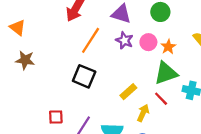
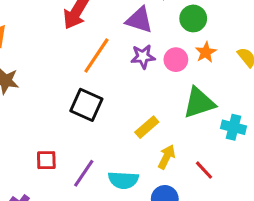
purple star: (124, 40) -> (143, 57), turned -30
orange star: (168, 47) -> (206, 52), moved
red line: (161, 99) -> (204, 170), moved

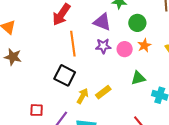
orange line: (96, 55) -> (73, 44), turned -45
green triangle: (199, 103) -> (138, 78), size x0.7
yellow arrow: (167, 157) -> (83, 96), moved

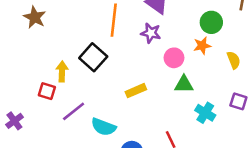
green circle: (137, 23) -> (211, 22), moved
pink circle: (125, 49) -> (174, 58), moved
yellow arrow: (83, 96) -> (62, 72), moved, turned -42

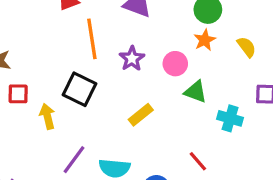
purple star: (151, 33) -> (132, 59), moved, turned -30
green triangle: (184, 84) -> (196, 92), turned 36
red square: (47, 91) -> (18, 94), moved

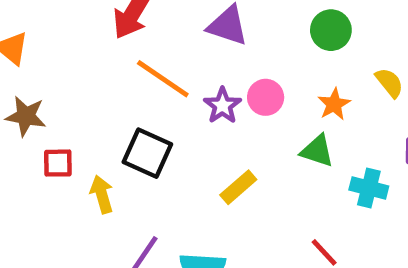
orange line: (92, 39) -> (163, 79), turned -45
orange star: (205, 40) -> (334, 104), moved
pink circle: (175, 64) -> (266, 97), moved

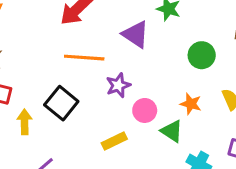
orange line: (163, 79) -> (84, 58), turned -45
pink circle: (266, 97) -> (145, 110), moved
orange star: (334, 104) -> (191, 104), turned 30

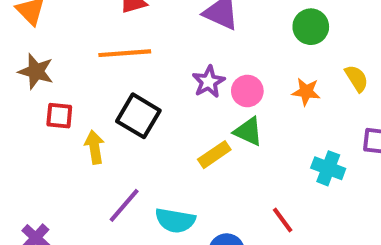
orange line: (84, 58) -> (125, 53), moved
pink circle: (145, 110) -> (247, 91), moved
green triangle: (172, 131) -> (248, 132), moved

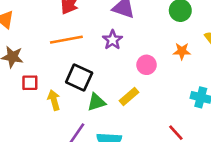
purple star: (209, 82) -> (113, 40), moved
pink circle: (247, 91) -> (147, 65), moved
green triangle: (248, 132) -> (96, 102), moved, turned -36

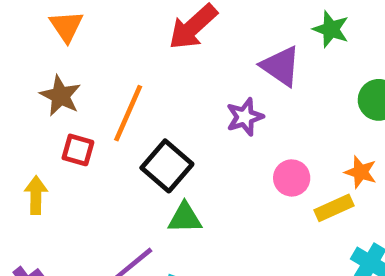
orange line: (66, 40) -> (128, 113), moved, turned -72
yellow rectangle: (129, 97) -> (334, 208), moved
yellow arrow: (54, 100) -> (36, 195), moved

